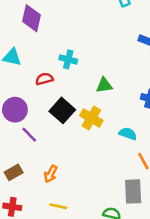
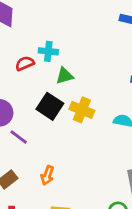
red semicircle: (44, 79) -> (25, 63), moved
green triangle: (104, 85) -> (65, 76), moved

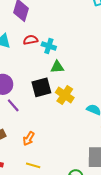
red semicircle: (25, 63) -> (31, 40), moved
black square: (50, 106) -> (41, 87), turned 30

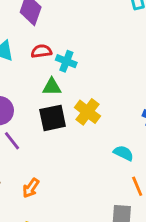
green triangle: (57, 67) -> (52, 87), moved
yellow cross: (65, 95) -> (87, 112), moved

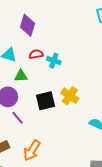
green triangle: (52, 87) -> (21, 76), moved
orange arrow: (31, 188) -> (32, 150), size x1.5

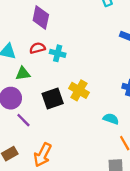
purple diamond: (27, 25) -> (41, 18), moved

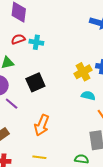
yellow cross: (79, 90) -> (83, 72), moved, turned 36
orange arrow: (43, 155) -> (42, 125), moved

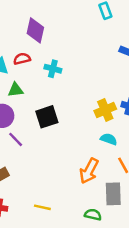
red semicircle: (18, 39) -> (22, 59), moved
orange arrow: (42, 125) -> (89, 171), moved

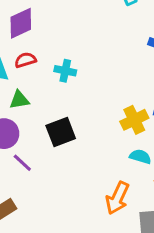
purple diamond: (35, 30) -> (21, 23), moved, turned 55

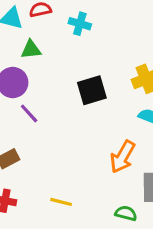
black square: (61, 132) -> (92, 90), moved

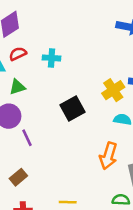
purple line: (29, 113) -> (27, 138), turned 30

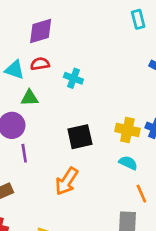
yellow cross: (113, 90) -> (127, 130), turned 30
orange arrow: (108, 156) -> (67, 181), moved

